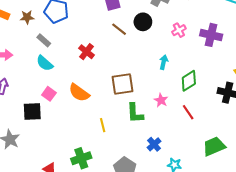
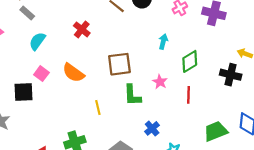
gray rectangle: (44, 40) -> (27, 13), moved
cyan semicircle: (45, 63) -> (37, 41), turned 84
red line: (188, 112) -> (189, 95), turned 35

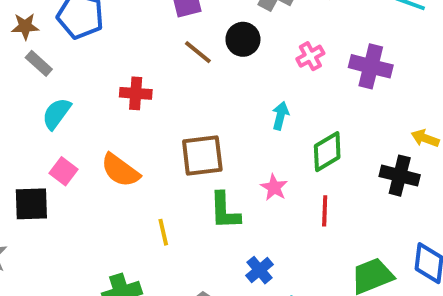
red cross: (82, 29) -> (136, 93), turned -35

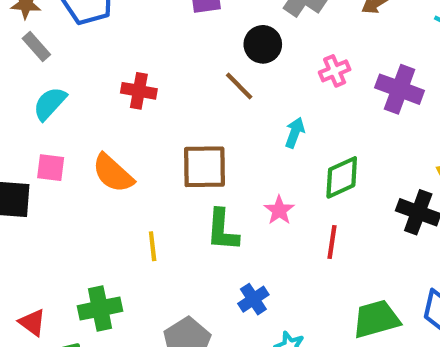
brown line: (198, 52) -> (239, 86), moved
pink square: (64, 171) -> (51, 168), turned -36

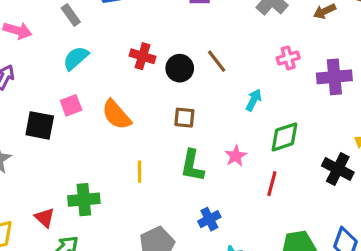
black circle: (263, 44) -> (180, 68), moved
purple cross: (400, 89) -> (334, 77), turned -32
brown square: (204, 167) -> (184, 118), size x0.6
pink square: (51, 168) -> (71, 105), turned -35
green cross: (100, 309) -> (84, 200), moved

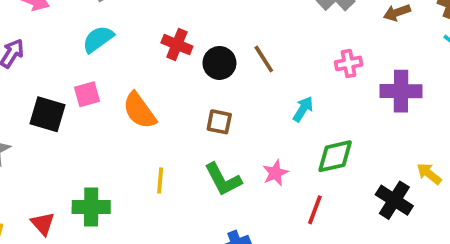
green L-shape: (192, 166) -> (223, 179), turned -44

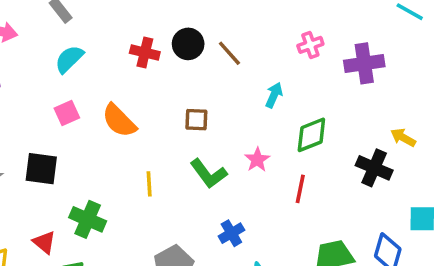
black circle: (219, 63) -> (188, 44), moved
black square: (48, 114) -> (41, 169), moved
green cross: (91, 207) -> (88, 219), turned 32

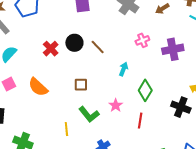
red cross: (145, 53) -> (51, 49), turned 35
green diamond: (311, 135) -> (145, 90), turned -35
yellow line: (149, 184) -> (66, 129), moved

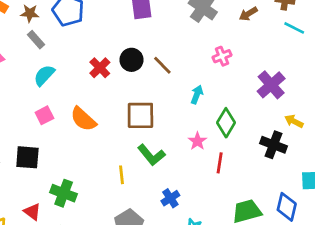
purple cross: (173, 49) -> (271, 85), moved, turned -30
brown square: (81, 85) -> (140, 115), size x1.6
pink star: (116, 105) -> (197, 141), moved

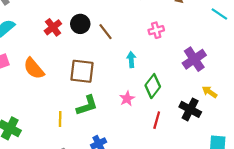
cyan arrow: (197, 95) -> (131, 60), turned -32
green L-shape: (151, 155) -> (87, 105), turned -75
red line: (220, 163) -> (157, 120), moved

